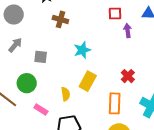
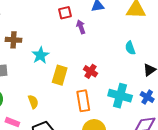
brown cross: (60, 19) -> (14, 40), moved
yellow rectangle: (88, 81) -> (60, 75), moved

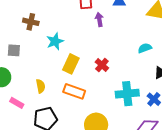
cyan semicircle: (130, 48) -> (145, 48), turned 80
cyan cross: (120, 96) -> (127, 94), turned -30
orange rectangle: (83, 101) -> (74, 91), moved, turned -70

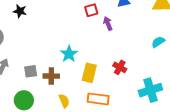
brown cross: (31, 22) -> (51, 76), moved

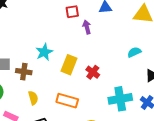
yellow rectangle: (89, 73) -> (69, 65), moved

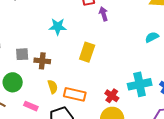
cyan star: (44, 52) -> (58, 27), moved, turned 30
red cross: (93, 72) -> (112, 96), moved
orange rectangle: (67, 101) -> (75, 94), moved

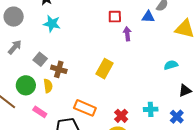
cyan star: (58, 27) -> (52, 24), moved
gray square: (22, 54) -> (40, 59), turned 32
cyan cross: (140, 84) -> (151, 109), size x0.6
yellow semicircle: (53, 87) -> (48, 86), moved

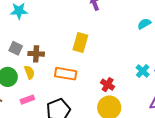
orange rectangle: (85, 108) -> (66, 74), moved
cyan cross: (151, 109) -> (143, 71), moved, turned -32
pink rectangle: (40, 112) -> (27, 100), turned -40

